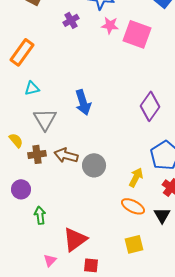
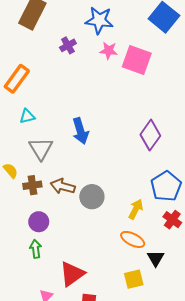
purple circle: (21, 189) -> (39, 222), moved
black triangle: (162, 215) -> (156, 258), moved

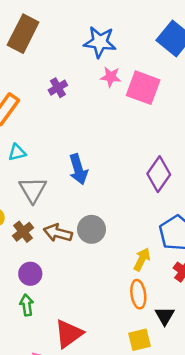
purple cross: (68, 45) -> (58, 88), moved
brown cross: (32, 185) -> (23, 232), turned -30
gray circle: (92, 197) -> (91, 229), moved
orange ellipse: (133, 239) -> (138, 294), turned 55

